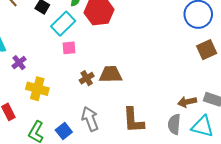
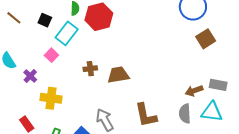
pink square: (69, 48) -> (51, 55), moved, turned -32
brown cross: (87, 78) -> (90, 69), moved, turned 32

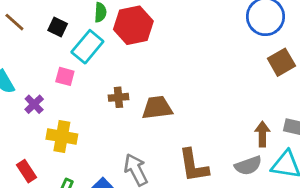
pink square: (51, 55) -> (65, 76), turned -32
brown arrow: (194, 91) -> (262, 134), turned 108
gray semicircle: (185, 114) -> (248, 166), turned -108

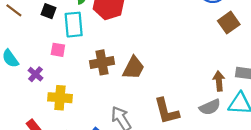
cyan rectangle: (87, 47) -> (74, 25), turned -40
brown cross: (118, 97) -> (102, 62), size x1.5
brown trapezoid: (157, 108) -> (133, 68), turned 130

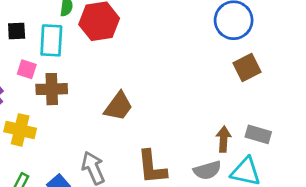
black square: (48, 11) -> (17, 31), moved, turned -32
brown cross: (102, 62) -> (52, 89), moved

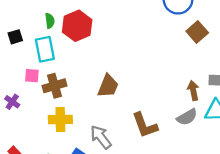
black square: (17, 31) -> (15, 37), moved
yellow cross: (20, 130) -> (60, 119), moved

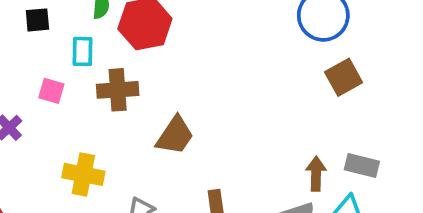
cyan rectangle: (45, 49) -> (83, 51), size x0.7
brown cross: (54, 86) -> (118, 90), moved

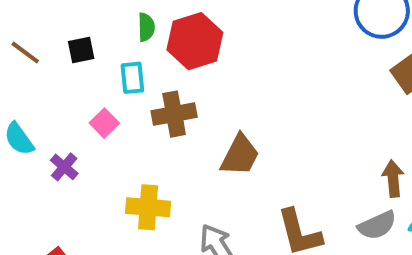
pink square: (51, 91) -> (104, 123), turned 36

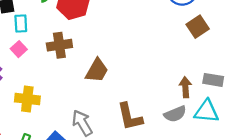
cyan rectangle: (132, 78) -> (21, 23), moved
yellow cross: (148, 207) -> (27, 99), moved

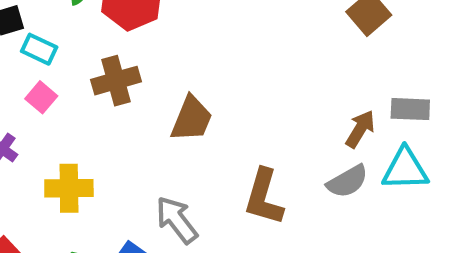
cyan rectangle: (21, 23) -> (39, 49), turned -54
brown arrow: (185, 87) -> (360, 129), turned 42
brown L-shape: (130, 117) -> (264, 197), turned 36

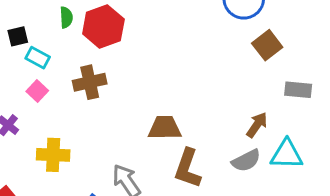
gray rectangle: (410, 109) -> (298, 90), moved
brown trapezoid: (192, 119) -> (165, 128), moved, turned -116

